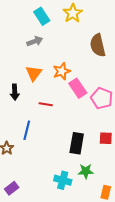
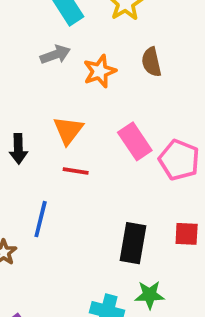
brown semicircle: (98, 45) -> (151, 62), moved, size x0.7
orange star: (62, 71) -> (100, 71), moved
orange triangle: (34, 73) -> (68, 130), moved

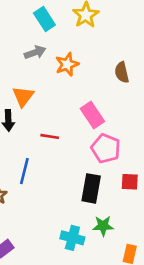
brown semicircle: (151, 62) -> (122, 72), moved
orange triangle: (68, 130) -> (23, 96), moved
pink pentagon: (179, 160) -> (106, 148), moved

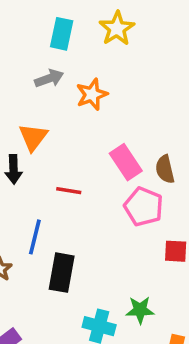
cyan rectangle: (44, 19) -> (62, 34), turned 45
brown semicircle: (122, 72) -> (165, 169), moved
black rectangle: (91, 188) -> (62, 273), moved

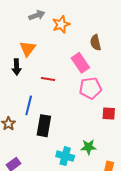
brown semicircle: (165, 169) -> (96, 43), moved
pink pentagon: (144, 207) -> (90, 88), turned -30

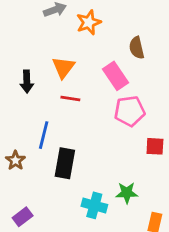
orange triangle: (28, 49) -> (63, 67), moved

